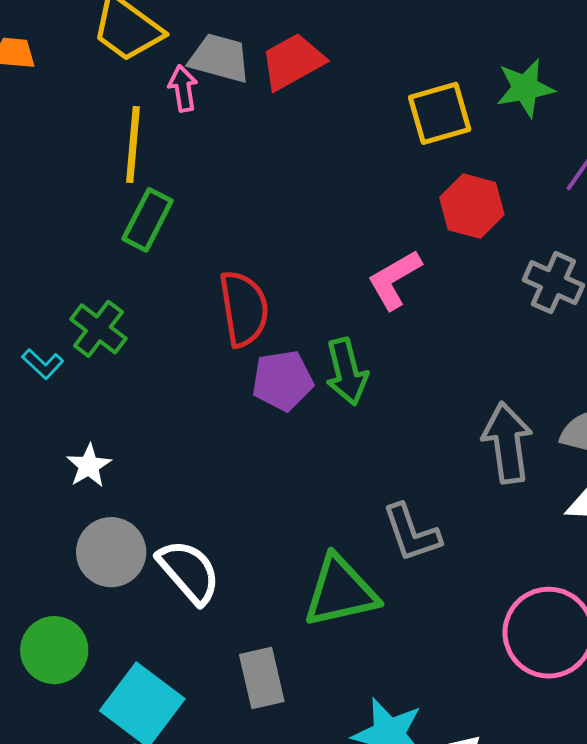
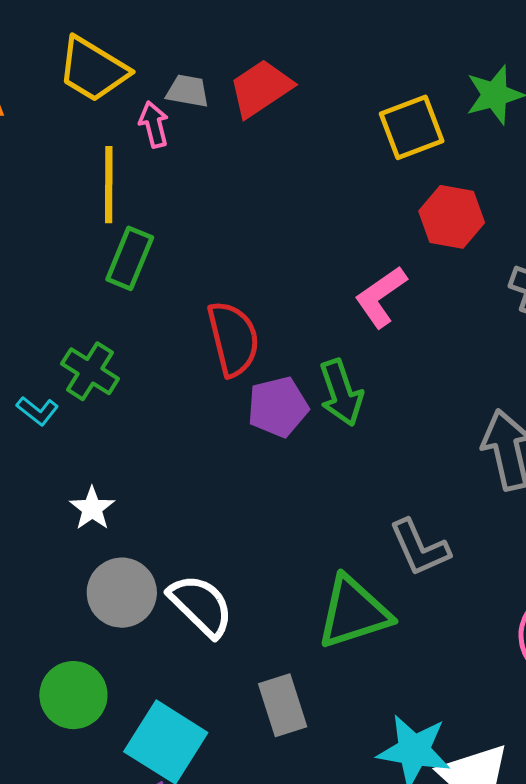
gray trapezoid: (220, 58) -> (188, 91), size x0.7

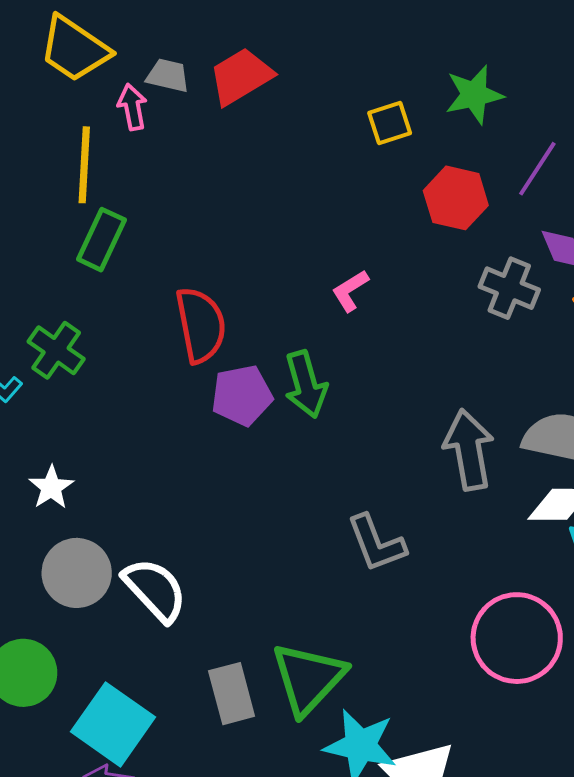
yellow square: (412, 127) -> (390, 123), size x0.7
red hexagon: (452, 217) -> (456, 198), moved
pink L-shape: (381, 297) -> (350, 291), size x0.7
green triangle: (354, 612) -> (308, 678), moved, turned -32

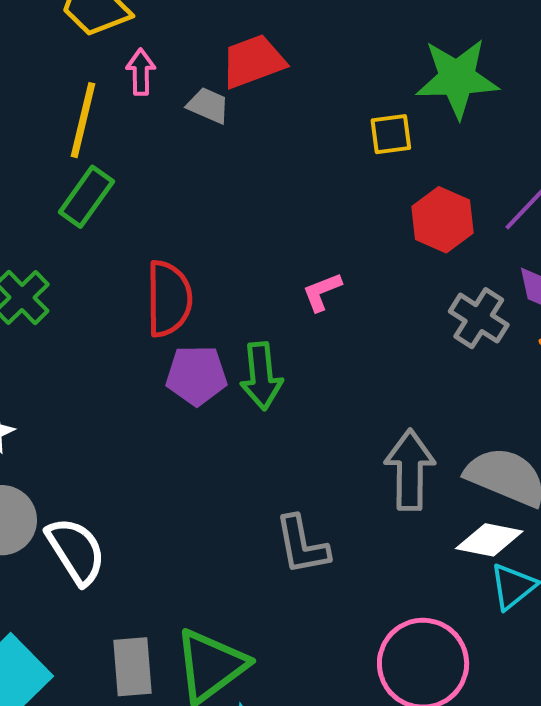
gray trapezoid: (168, 75) -> (208, 106), moved
green star: (474, 95) -> (457, 78), moved, size x1.4

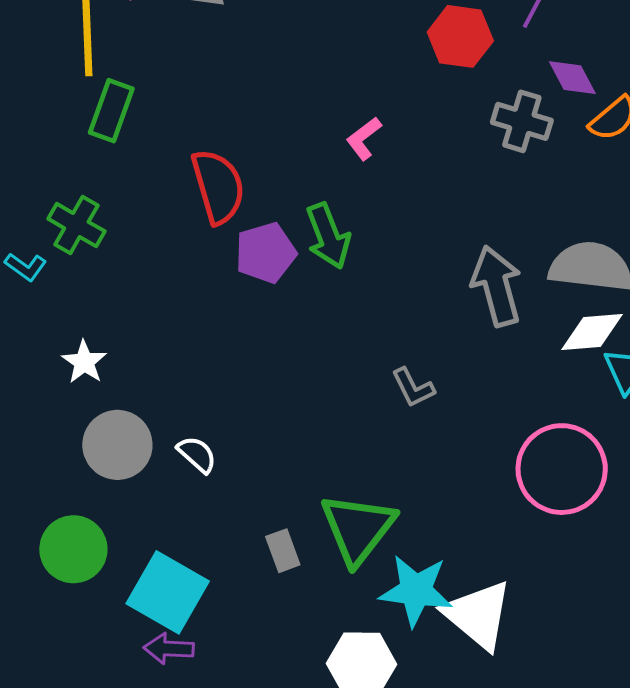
gray L-shape: (302, 545) -> (413, 388), size x0.7
white semicircle: (76, 551) -> (197, 454), size x0.6
gray rectangle: (133, 667) -> (283, 551), size x0.7

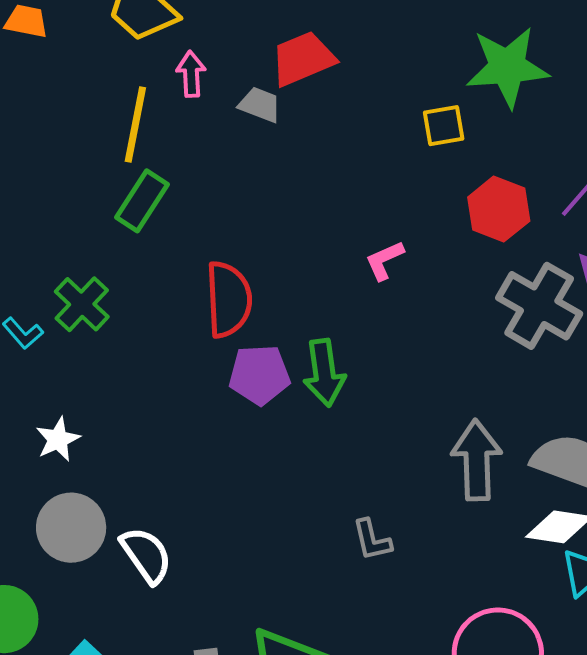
gray cross: (522, 121) -> (539, 306), size x1.4
pink L-shape: (364, 138) -> (385, 260), moved
white semicircle: (197, 454) -> (146, 555), size x1.4

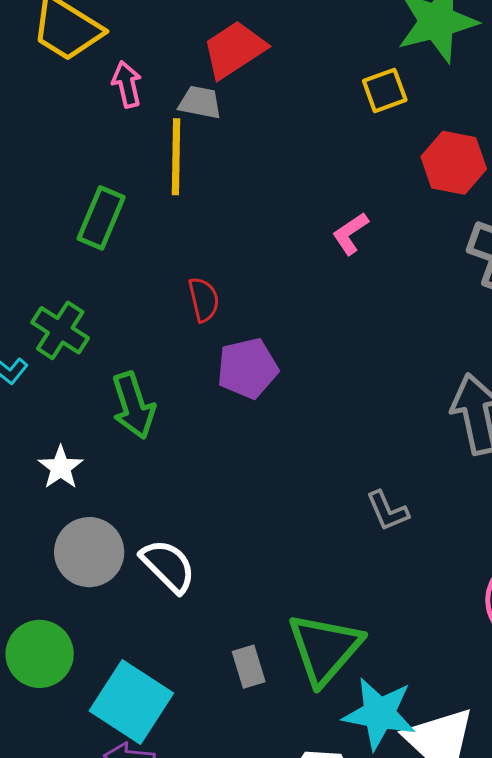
yellow line: (135, 124) -> (176, 157), moved
red semicircle: (229, 299) -> (204, 300), size x0.6
green arrow: (324, 373) -> (133, 405), moved

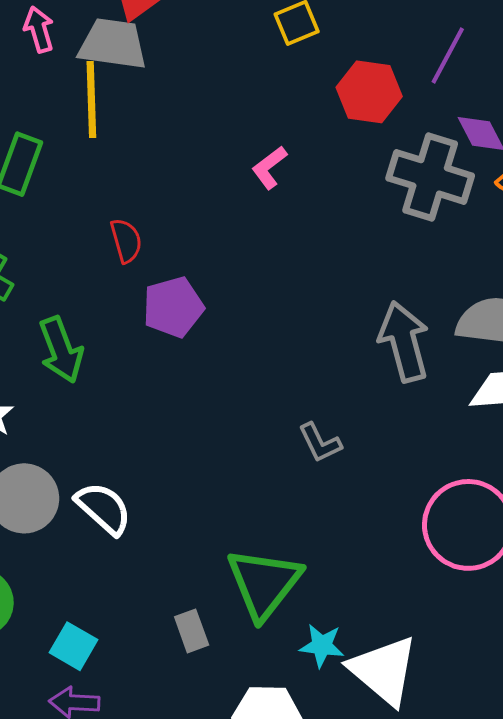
gray trapezoid: (200, 102) -> (113, 44), size x1.6
gray rectangle: (249, 667) -> (192, 631), moved
cyan square: (131, 702) -> (74, 646), size x0.6
cyan star: (379, 714) -> (322, 646), size x0.6

